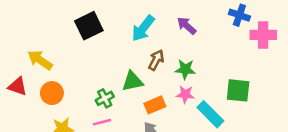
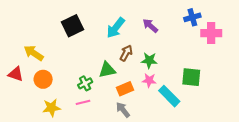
blue cross: (239, 15) -> (192, 17), turned -35

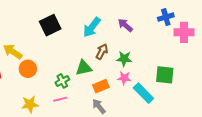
orange circle: (43, 79) -> (28, 69), moved

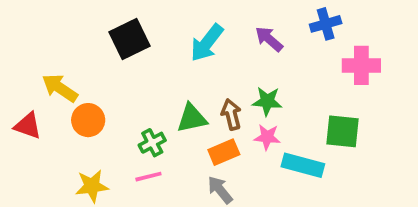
blue cross: (166, 17) -> (326, 24), moved
pink cross: (184, 32) -> (361, 65), moved
brown arrow: (102, 52) -> (231, 114), moved, turned -42
cyan rectangle: (143, 93) -> (303, 165), turned -30

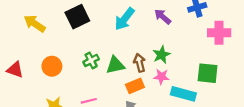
yellow arrow: (60, 88) -> (35, 24), moved
green star: (267, 101) -> (161, 55), turned -30
green cross: (152, 143) -> (91, 60), moved

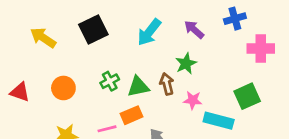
green star: (161, 55) -> (186, 63), moved
green square: (208, 73) -> (247, 96), turned -30
orange rectangle: (135, 86) -> (131, 115), moved

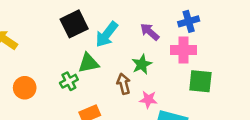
black square: (93, 29) -> (74, 24), moved
pink cross: (261, 49) -> (183, 50), moved
green triangle: (138, 87) -> (88, 63), moved
green square: (247, 96) -> (200, 81), moved, turned 30

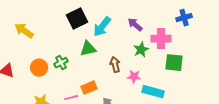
blue cross: (189, 21) -> (184, 18), moved
green star: (142, 64) -> (141, 50), moved
green cross: (69, 81) -> (61, 63), moved

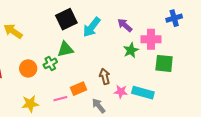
green triangle: (88, 49) -> (65, 49), moved
brown arrow: (115, 65) -> (105, 77), moved
pink star: (134, 77) -> (121, 92), moved

